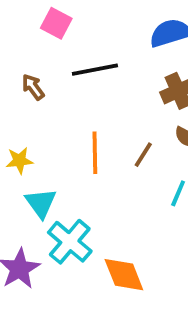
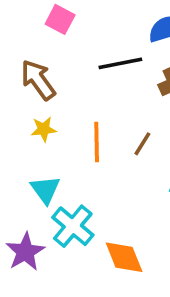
black line: (95, 70) -> (120, 63), moved
brown arrow: (33, 87) -> (38, 80), size x1.6
yellow star: (19, 160) -> (44, 129), moved

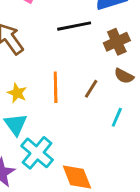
yellow star: (44, 129) -> (17, 93), moved, turned 30

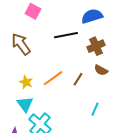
orange line: (56, 87) -> (53, 78), turned 55
cyan line: (117, 117) -> (95, 109), moved

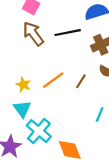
brown arrow: (21, 44) -> (33, 34), moved

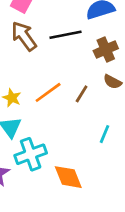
cyan cross: (39, 131) -> (31, 154), turned 30

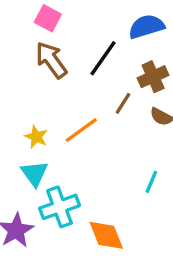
black line: (66, 35) -> (103, 58), turned -44
brown line: (82, 94) -> (123, 103), moved

